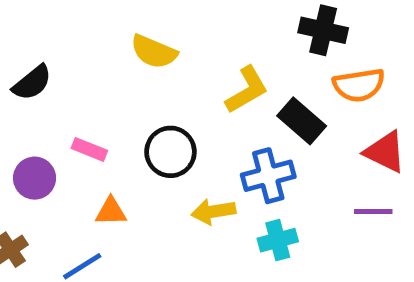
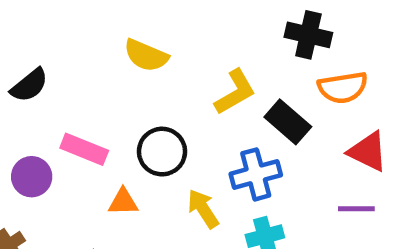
pink rectangle: (89, 149) -> (84, 149), size x1.4
orange triangle: (111, 211) -> (123, 202), moved
yellow arrow: (213, 211) -> (203, 209), turned 66

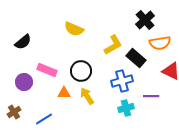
black cross: (308, 35) -> (145, 20), turned 36
yellow arrow: (203, 209) -> (87, 96), moved
purple line: (356, 209) -> (151, 96), moved

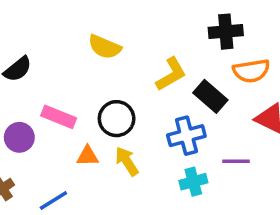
black cross: (145, 20) -> (226, 32), turned 36

